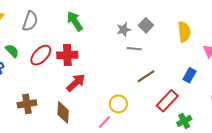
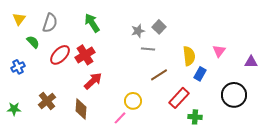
yellow semicircle: (184, 32) -> (189, 56), moved
green semicircle: (12, 51) -> (33, 42), moved
red cross: (67, 55) -> (85, 55), turned -30
brown cross: (27, 104) -> (47, 101), turned -30
green cross: (184, 121) -> (195, 117), turned 32

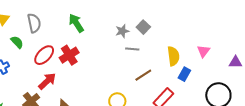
gray semicircle: (50, 23) -> (34, 23), turned -30
red arrow: (93, 81) -> (47, 81), moved

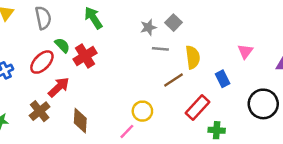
green semicircle: (17, 42) -> (62, 45), moved
red ellipse: (44, 55) -> (42, 62), moved
yellow semicircle: (173, 56) -> (193, 57), moved
blue rectangle: (184, 74) -> (223, 79), turned -56

